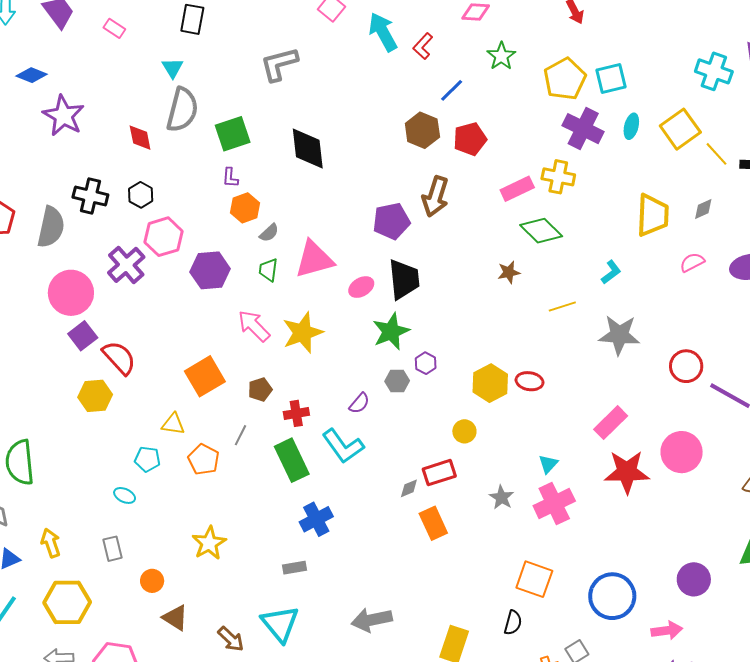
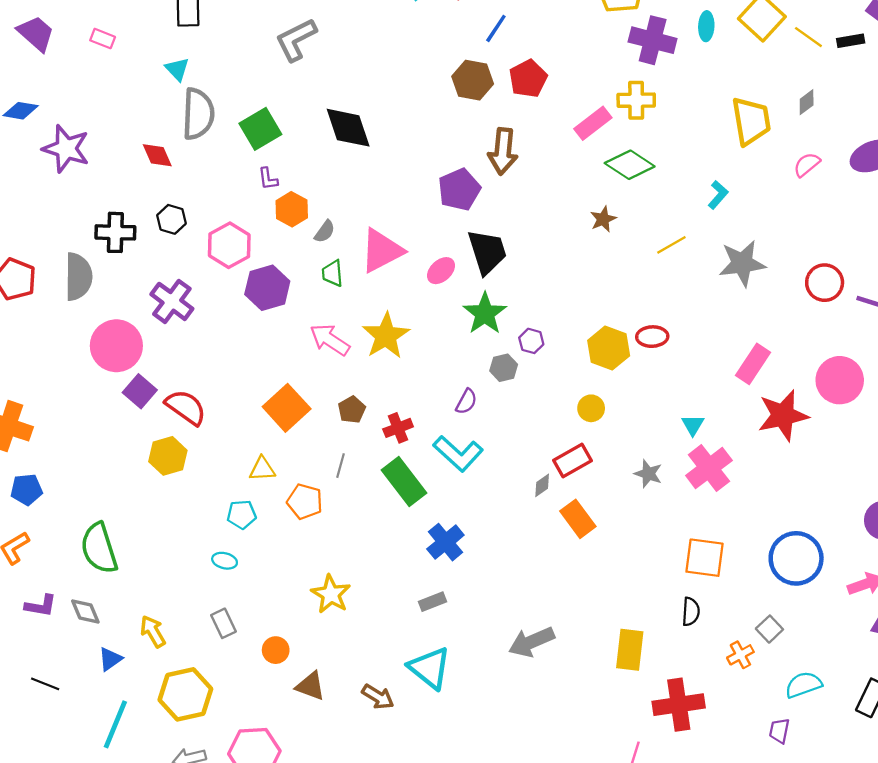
pink hexagon: (164, 237) -> (229, 245), moved

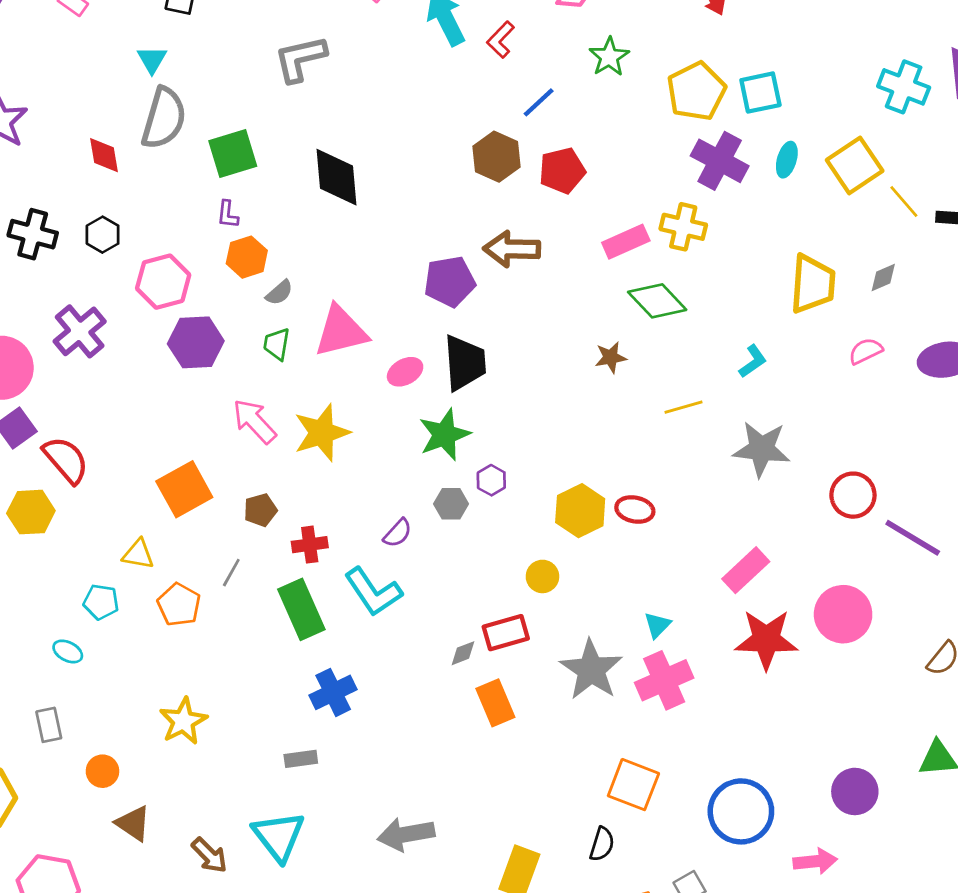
brown arrow: (503, 151) -> (512, 249), turned 72
gray star: (648, 474) -> (591, 670), size x1.8

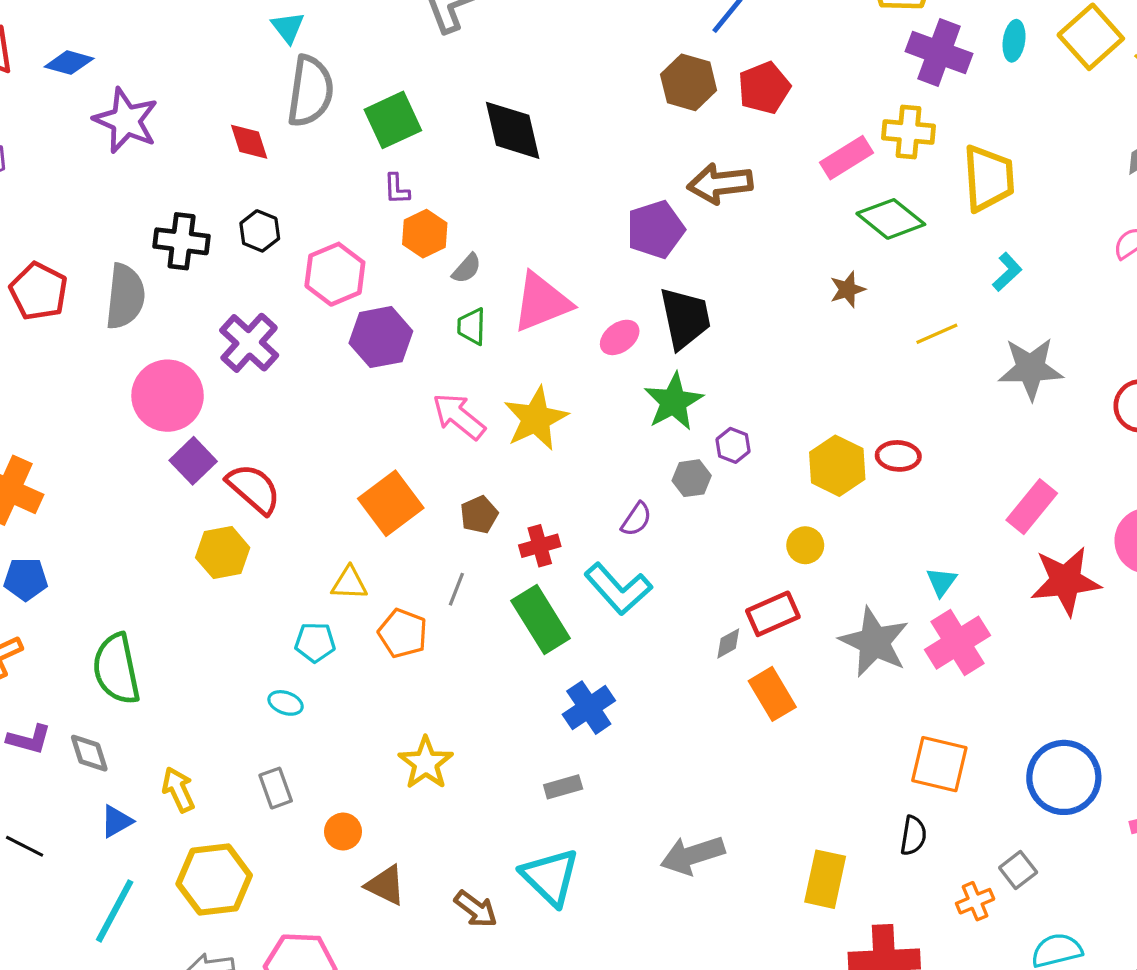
yellow trapezoid: (813, 284) -> (988, 178), moved

